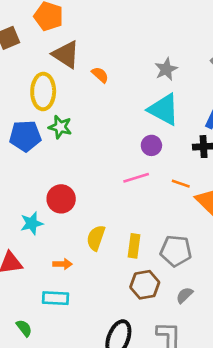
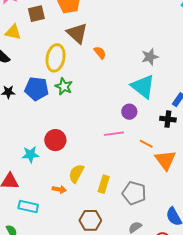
orange arrow: (63, 264) -> (59, 189), moved
brown hexagon: (145, 285) -> (90, 220), moved
cyan rectangle: (56, 298) -> (28, 206), moved

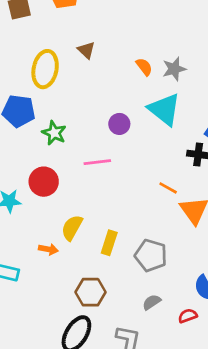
brown triangle: (77, 33) -> (86, 50), moved, size x0.6
orange semicircle: (100, 53) -> (144, 67), moved
green star: (64, 86) -> (54, 133), moved
purple circle: (129, 112) -> (119, 124), moved
pink line: (114, 134) -> (97, 162), moved

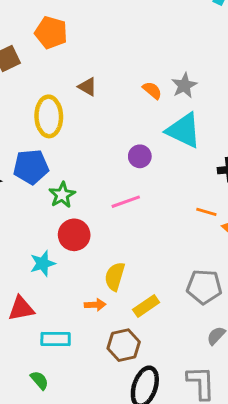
green star: (54, 133) -> (62, 195), moved, turned 30
yellow rectangle: (109, 243) -> (146, 306), moved, turned 50
brown hexagon: (90, 292) -> (124, 345), moved

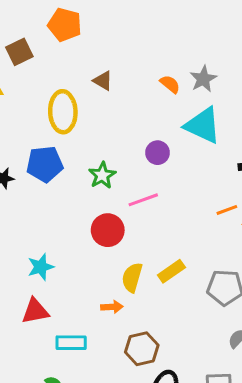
green star: (62, 195) -> (102, 175), moved
orange line: (206, 212) -> (227, 210), turned -36
red circle: (74, 235) -> (108, 230), moved
cyan star: (43, 263) -> (41, 267), moved
yellow rectangle: (146, 306) -> (171, 271), moved

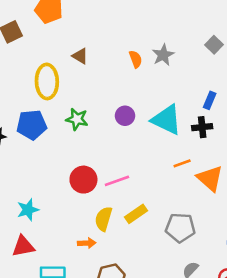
orange semicircle: (170, 84) -> (136, 59), turned 30
cyan triangle: (203, 125) -> (167, 120), moved
green star: (102, 175) -> (77, 119), moved, turned -30
pink line: (143, 200) -> (117, 181), moved

